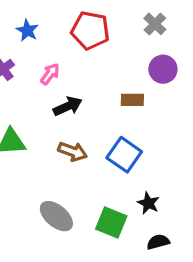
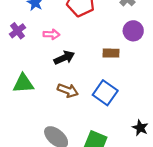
pink arrow: (50, 74) -> (51, 34), turned 56
black star: (148, 203) -> (140, 128), moved

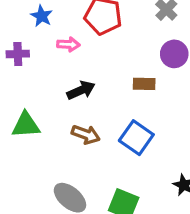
purple cross: (18, 31) -> (18, 54), turned 35
pink arrow: (51, 34) -> (68, 44), moved

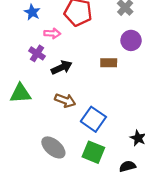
purple cross: (18, 54) -> (37, 53), moved, turned 35
blue square: (136, 138) -> (93, 119), moved

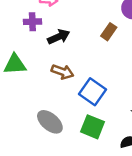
purple cross: (37, 53) -> (32, 22), turned -35
brown rectangle: (109, 63) -> (109, 32), turned -56

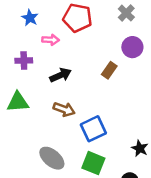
purple cross: (32, 22) -> (24, 61), moved
blue square: (92, 92) -> (93, 129), turned 30

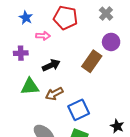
brown rectangle: (109, 70) -> (92, 61), size x1.5
green triangle: (18, 102) -> (30, 87), moved
brown arrow: (64, 109) -> (54, 94), turned 132

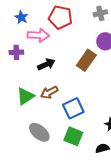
gray cross: (106, 14) -> (100, 13), turned 32
pink arrow: (43, 36) -> (38, 35), size x1.5
green triangle: (30, 87) -> (25, 96), moved, turned -30

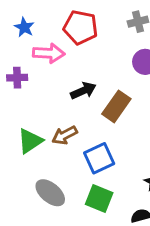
brown rectangle: (86, 60) -> (116, 106), moved
black arrow: (46, 64) -> (83, 91), moved

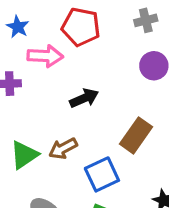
brown rectangle: (116, 106) -> (136, 135), moved

